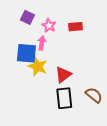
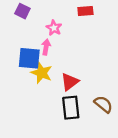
purple square: (27, 17) -> (22, 11), moved
red rectangle: (75, 27) -> (85, 11), moved

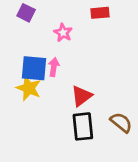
pink arrow: (46, 47) -> (54, 67), moved
yellow star: (42, 73) -> (29, 88), moved

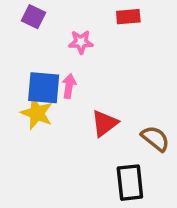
pink star: (63, 33) -> (81, 42), turned -30
brown semicircle: (121, 122) -> (155, 139), moved
black rectangle: (83, 126) -> (130, 183), moved

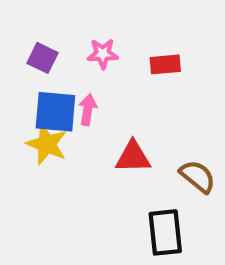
purple square: (33, 17) -> (42, 58), moved
red rectangle: (128, 17) -> (165, 64), moved
red triangle: (105, 123) -> (133, 157), turned 36

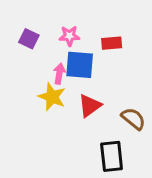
blue square: (55, 112) -> (80, 65), moved
yellow star: (47, 144) -> (52, 97), moved
red triangle: (133, 157) -> (90, 106), turned -35

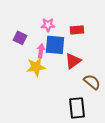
purple square: (29, 39) -> (20, 38), moved
yellow star: (52, 97) -> (36, 67), turned -30
red triangle: (90, 106) -> (73, 61), moved

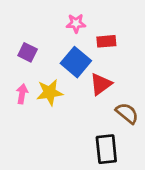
pink star: (48, 25) -> (76, 23), moved
blue square: (55, 45) -> (76, 62), turned 35
pink arrow: (41, 51) -> (22, 94), moved

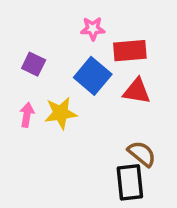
red rectangle: (106, 41) -> (130, 51), size x1.4
red triangle: (101, 84) -> (137, 91), moved, turned 45
brown semicircle: (127, 113) -> (142, 154), moved

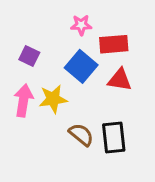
pink arrow: (27, 115) -> (23, 100), size x1.5
brown semicircle: (142, 154) -> (81, 135), moved
black rectangle: (130, 182) -> (114, 137), moved

